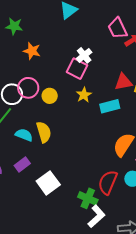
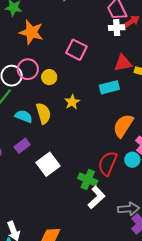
orange star: (32, 51) -> (31, 32), size x1.4
white cross: (84, 55) -> (117, 28), moved, turned 35
yellow star: (84, 95) -> (72, 102), moved

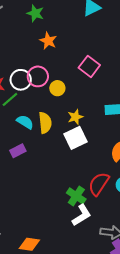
orange star: (31, 32) -> (48, 41), size x0.7
white square: (48, 164) -> (76, 138), moved

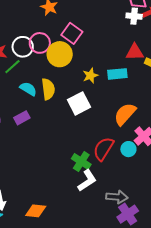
pink square: (89, 66) -> (72, 33), moved
yellow circle: (57, 88) -> (60, 54), size x1.6
yellow star: (75, 117) -> (90, 76), moved

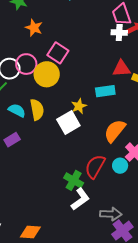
yellow star: (90, 76) -> (79, 106), moved

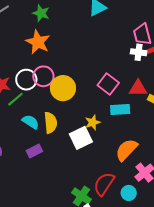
orange star: (34, 28) -> (38, 42), moved, size x1.4
pink square: (58, 53) -> (108, 84), moved
purple rectangle: (12, 140) -> (34, 151), moved
cyan circle: (120, 166) -> (129, 193), moved

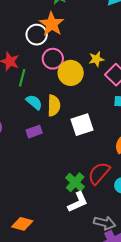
white circle: (26, 80) -> (37, 35), moved
green line: (15, 99) -> (22, 78), turned -42
yellow star: (93, 122) -> (96, 59), moved

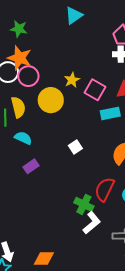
pink circle: (53, 59) -> (28, 76), moved
yellow semicircle: (54, 106) -> (18, 107), moved
white square: (82, 125) -> (75, 147), size x0.6

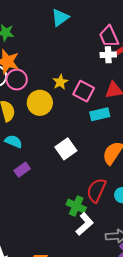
white square: (75, 147) -> (66, 149), size x1.5

